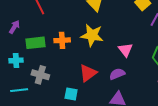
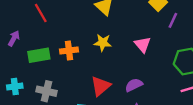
yellow star: (92, 35) -> (103, 43), size x0.7
pink triangle: (125, 50) -> (143, 44), moved
cyan cross: (16, 60) -> (15, 87), moved

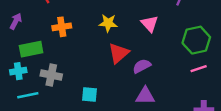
orange cross: (69, 51) -> (62, 27), moved
green rectangle: (39, 55) -> (31, 49), moved
red triangle: (101, 86) -> (119, 53), moved

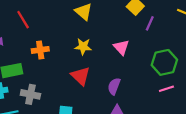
red triangle: (119, 53) -> (81, 76), moved, turned -35
purple semicircle: (142, 66) -> (114, 86), turned -42

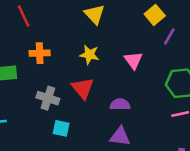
purple semicircle: (114, 86) -> (120, 104), turned 63
gray cross: (30, 94) -> (48, 98), moved

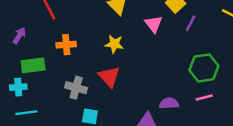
pink triangle: (133, 60) -> (154, 24), moved
purple semicircle: (120, 104) -> (169, 103), moved

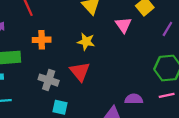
purple line: (191, 23) -> (167, 29), moved

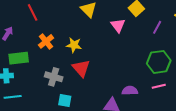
orange cross: (42, 40) -> (46, 41), turned -35
yellow star: (86, 42) -> (74, 45), moved

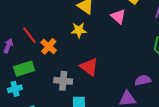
red line: (33, 12) -> (29, 35), moved
yellow star: (74, 45) -> (79, 30), moved

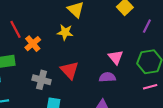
pink triangle: (118, 16) -> (116, 57), moved
purple semicircle: (143, 80) -> (107, 77), moved

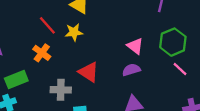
red line: (16, 29) -> (47, 25), moved
pink line: (150, 87) -> (180, 69), turned 72

